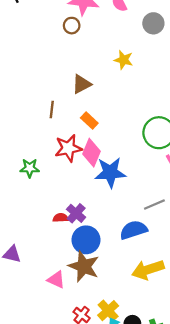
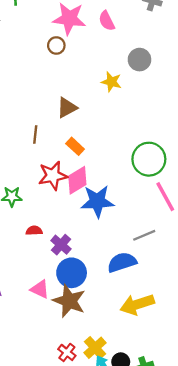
gray circle: (153, 23) -> (139, 60), moved
pink diamond: (92, 153) -> (77, 180), turned 36
red semicircle: (61, 218) -> (34, 231), moved
pink triangle: (56, 280) -> (40, 289), moved

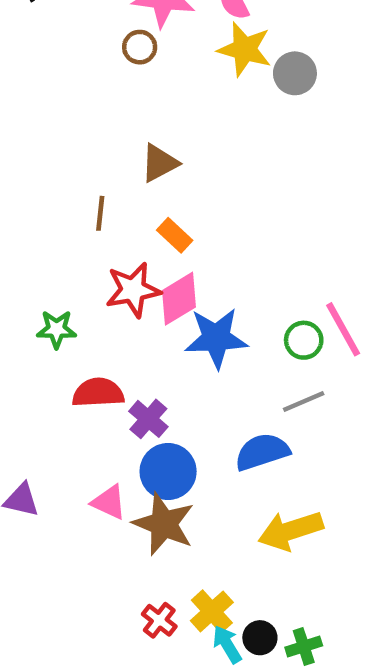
yellow star: (111, 82) -> (245, 49), moved, size x1.4
green circle: (149, 159) -> (304, 340), moved, size x0.6
red semicircle: (34, 231) -> (98, 393), size x1.6

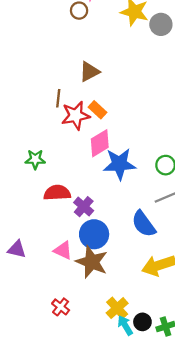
red star: (133, 290) -> (76, 116), moved
blue semicircle: (262, 452) -> (144, 224), turned -108
red cross: (159, 620) -> (61, 307), moved

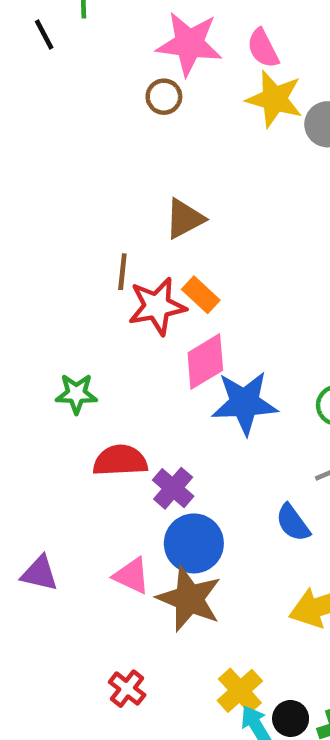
blue semicircle: (144, 224) -> (293, 523), size x0.7

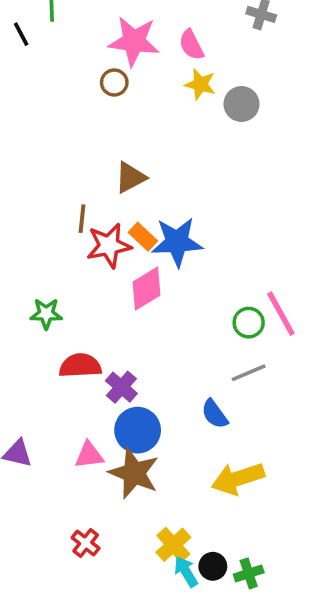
yellow star: (274, 99) -> (200, 84), size x0.7
blue star: (244, 403) -> (177, 242), moved
pink triangle: (132, 576) -> (89, 455), turned -32

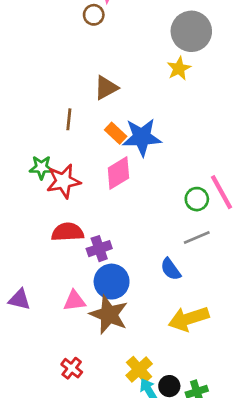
yellow star: (200, 84) -> (179, 68), moved, turned 30
gray circle: (241, 104) -> (191, 31), size x1.5
red star: (109, 246) -> (63, 181), moved
green star: (46, 314) -> (41, 167), moved
purple cross: (121, 387) -> (99, 249), turned 30

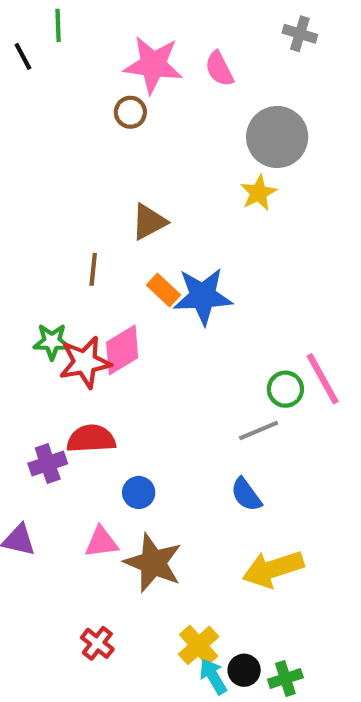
pink diamond: (118, 173) -> (122, 350), moved
gray line: (197, 238) -> (259, 430), moved
purple cross: (99, 249) -> (48, 464), moved
blue circle: (112, 282) -> (139, 492), moved, size x0.6

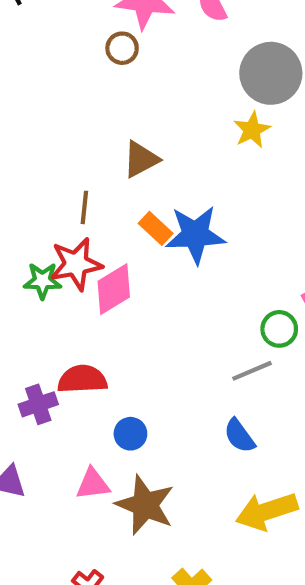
red star: (85, 362) -> (76, 264), moved

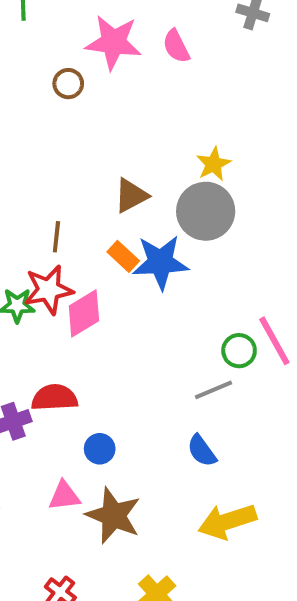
brown circle: (122, 48) -> (68, 84), moved
gray circle: (271, 73) -> (206, 211), moved
brown triangle: (141, 159) -> (131, 195), moved

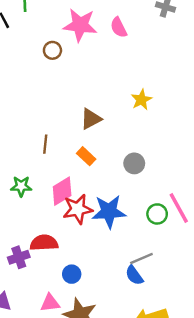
gray circle: (206, 211) -> (134, 163), moved, size x0.6
blue star: (160, 262) -> (109, 212), moved
red star: (49, 290) -> (78, 209), moved
gray line: (214, 390) -> (141, 258), moved

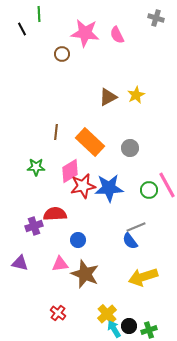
brown triangle: (91, 119) -> (108, 97), moved
orange rectangle: (86, 156) -> (90, 142), size x1.8

